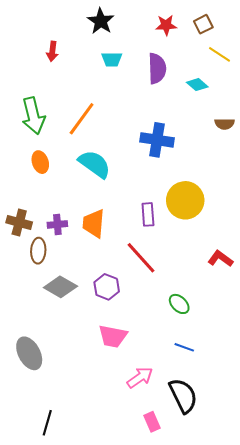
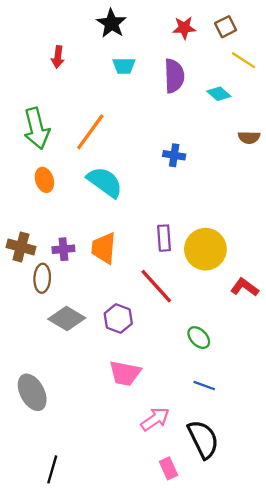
blue cross: (157, 140) -> (174, 155), size x0.6
yellow circle: (185, 200) -> (205, 249), moved

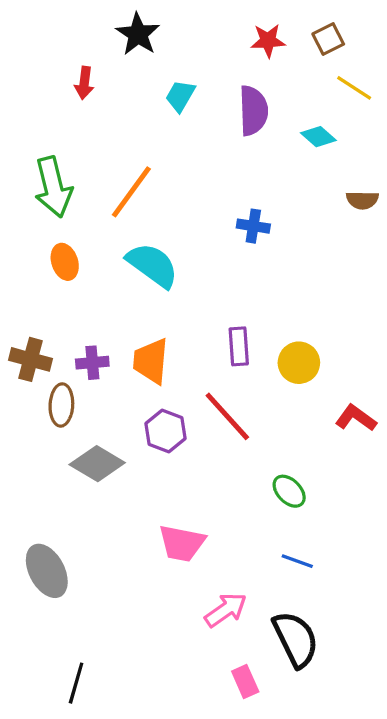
black star: (112, 23) -> (138, 34), moved
cyan trapezoid: (124, 66) -> (180, 96), turned 120
yellow circle: (205, 249) -> (299, 363), size x0.7
purple hexagon: (118, 319) -> (166, 431), moved

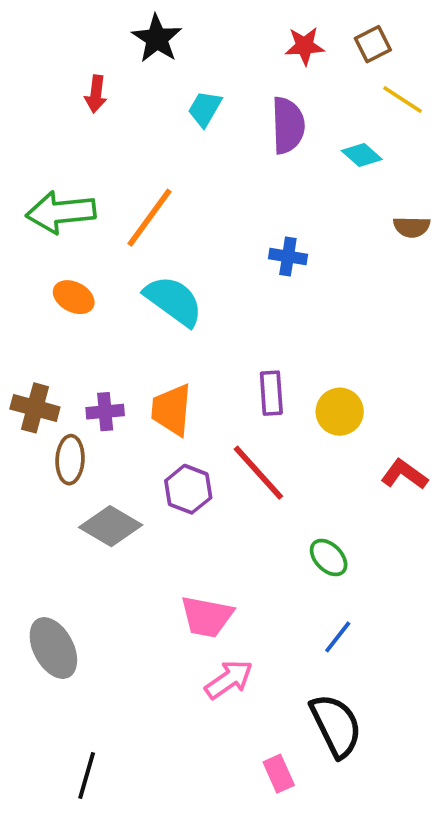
green arrow: (53, 187) -> (61, 212), turned 98
orange ellipse: (65, 262) -> (74, 297), turned -44
blue line: (297, 561) -> (338, 637), turned -72
pink arrow: (226, 610) -> (229, 679), moved

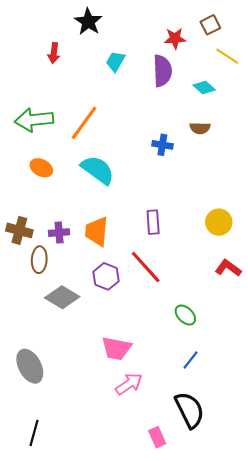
red star: (305, 46) -> (175, 38), moved
brown semicircle: (412, 227) -> (200, 128), moved
yellow circle: (340, 412) -> (219, 222), moved
black line: (87, 775) -> (34, 433), moved

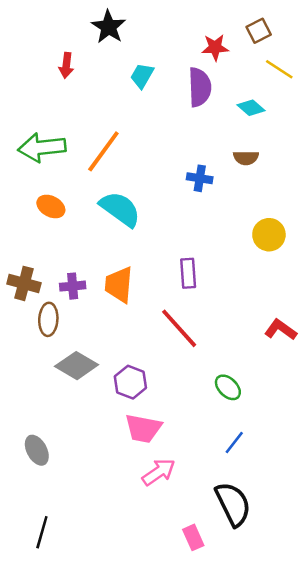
yellow circle: (219, 222) -> (269, 235), moved
purple hexagon: (106, 276) -> (130, 382), moved
gray ellipse: (30, 366) -> (37, 450), size x0.7

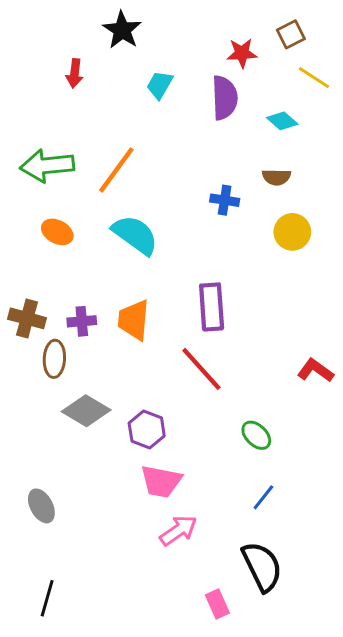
yellow circle: (269, 235) -> (292, 232), moved
purple rectangle: (188, 273) -> (212, 307), size x1.4

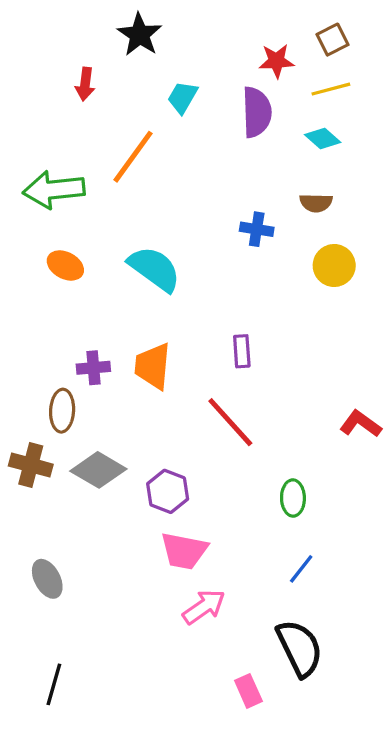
yellow line: (314, 78) -> (331, 89), moved, turned -48
orange line: (116, 170) -> (133, 157), moved
purple rectangle: (212, 307) -> (242, 351), size x0.6
brown cross: (27, 318) -> (31, 465), moved
green ellipse: (256, 435) -> (293, 498), turned 44

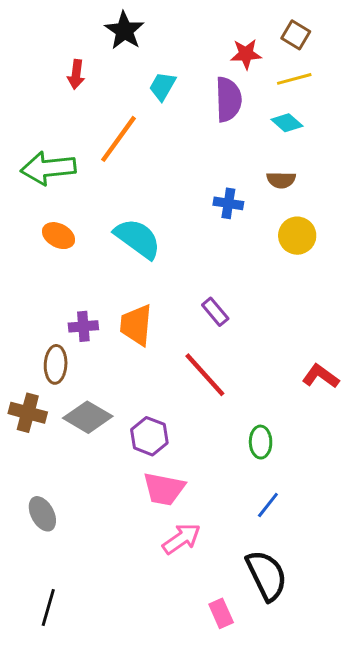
brown square: (333, 40) -> (296, 35), turned -32
purple rectangle: (242, 351) -> (215, 312), turned -36

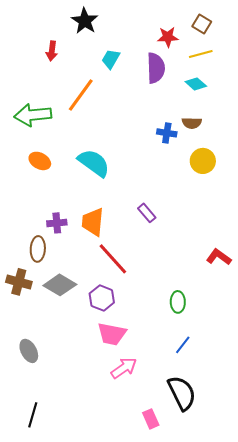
blue cross: (228, 203) -> (167, 133), moved
red line: (205, 375) -> (113, 259), moved

